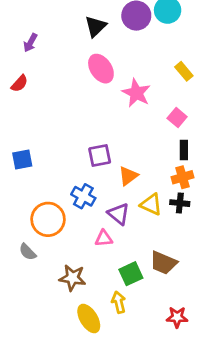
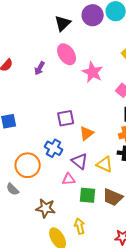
purple arrow: (30, 43) -> (40, 68), moved
yellow triangle: (151, 204) -> (105, 164), moved
green square: (131, 274) -> (88, 195), moved, turned 30

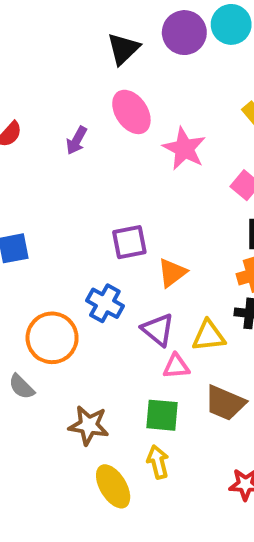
yellow triangle: (105, 164) -> (209, 336), turned -30
pink triangle: (69, 179) -> (176, 366), moved
green square: (88, 195) -> (162, 415), moved

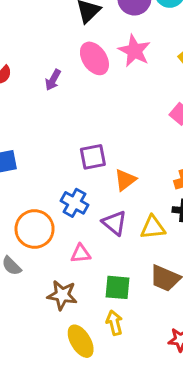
pink star: (184, 149) -> (134, 51), moved
pink triangle: (176, 366) -> (81, 254), moved

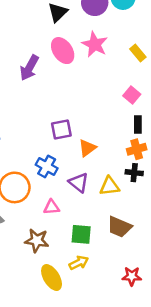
purple arrow: (53, 80) -> (29, 68), size x1.5
yellow arrow: (114, 323) -> (79, 263), turned 78

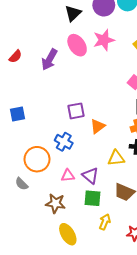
pink star: (95, 44) -> (104, 40), turned 30
purple triangle: (79, 183) -> (90, 176), moved
yellow arrow: (79, 263) -> (105, 222), moved, turned -42

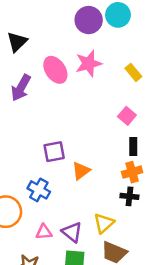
black triangle: (73, 13) -> (17, 42), moved
yellow triangle: (116, 158) -> (104, 223), moved, turned -36

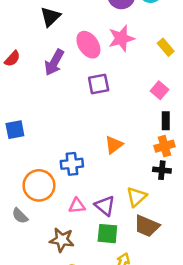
purple square: (54, 152) -> (99, 84), moved
blue cross: (39, 190) -> (72, 164), turned -35

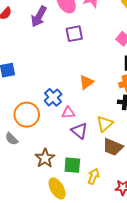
blue cross: (72, 164) -> (53, 97), turned -36
pink triangle: (77, 206) -> (68, 113), moved
green square: (107, 234) -> (72, 165), moved
brown star: (62, 240) -> (45, 158), turned 30

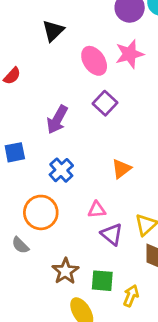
purple arrow: (39, 16) -> (57, 120), moved
purple square: (74, 34) -> (105, 103), turned -36
blue cross: (53, 97) -> (61, 170), moved

